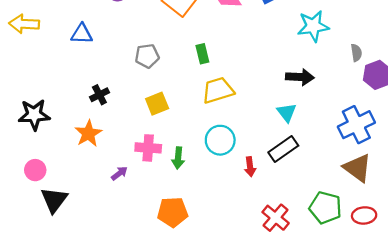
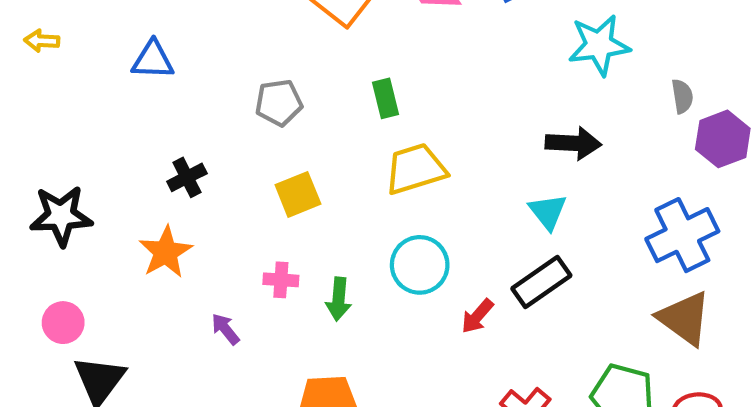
yellow arrow: (24, 24) -> (42, 41), size x0.6
pink cross: (148, 148) -> (281, 280), size x0.7
red arrow: (250, 167) -> (477, 316), turned 48
purple arrow: (119, 173) -> (225, 329), turned -91

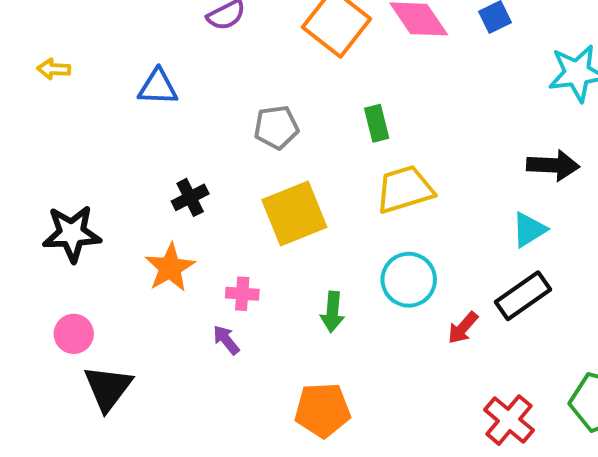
yellow square: (298, 194) -> (294, 213), size x1.5
cyan triangle: (548, 212) -> (529, 230), turned 36
pink cross: (281, 280) -> (242, 294), moved

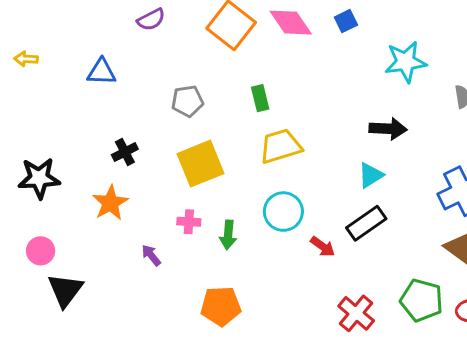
pink cross: (242, 294) -> (189, 222), moved
red arrow: (463, 328) -> (323, 246), turned -95

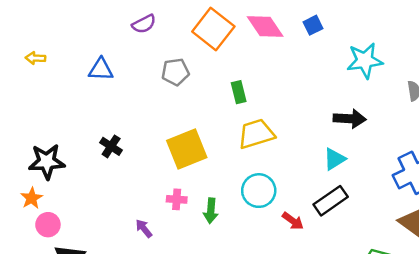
gray pentagon: (187, 101) -> (175, 72), moved
black cross: (125, 152) -> (111, 146), moved, turned -30
orange star: (110, 203) -> (32, 198), moved, size x0.7

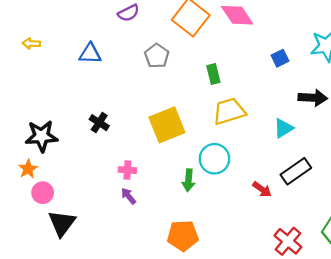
blue square: (313, 25) -> (280, 58), moved
gray pentagon: (175, 72) -> (157, 56), turned -30
cyan triangle: (334, 159) -> (283, 128), moved
cyan circle: (259, 191) -> (214, 159), moved
pink cross: (177, 199) -> (127, 170), moved

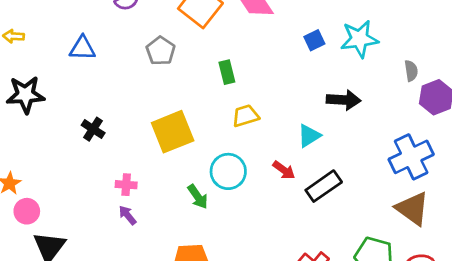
blue square: (280, 58) -> (314, 40), moved
yellow trapezoid: (229, 111) -> (245, 116), size x0.7
black star: (41, 136) -> (25, 95), moved
green arrow: (188, 180) -> (198, 197), turned -40
red arrow: (262, 189) -> (284, 170), moved

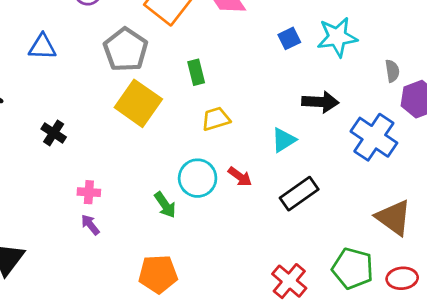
gray pentagon: (161, 51) -> (126, 50), size x1.4
yellow square: (173, 132) -> (138, 103), moved, turned -33
blue cross: (411, 157) -> (374, 137), moved, turned -30
red arrow: (284, 170) -> (240, 177), moved

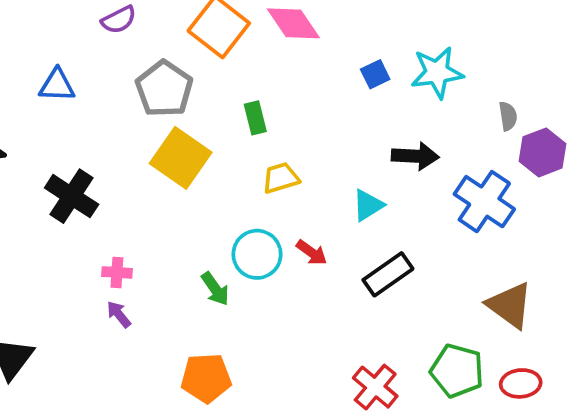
black cross: (54, 133) -> (72, 196), size x1.6

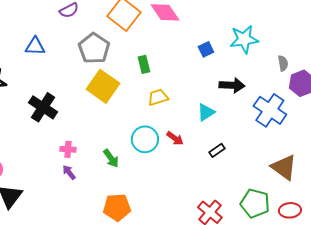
blue square: (375, 74) -> (206, 49), moved
black rectangle: (388, 274) -> (217, 150), size x0.6
green arrow: (215, 289) -> (111, 158), moved

